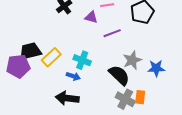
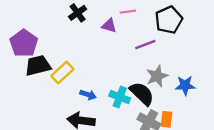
purple line: (112, 33) -> (145, 44), moved
cyan cross: (82, 60) -> (120, 97), moved
purple pentagon: (18, 66) -> (24, 43), moved, turned -30

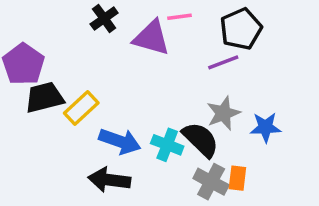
purple triangle: (109, 26) -> (151, 38), size x1.6
purple line: (145, 44) -> (223, 62), moved
blue arrow: (88, 95) -> (120, 141), size x1.6

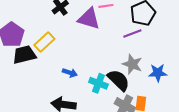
yellow rectangle: (81, 108) -> (44, 42), moved
gray star: (223, 113) -> (132, 64), turned -30
blue arrow: (120, 141) -> (70, 73), moved, size x0.6

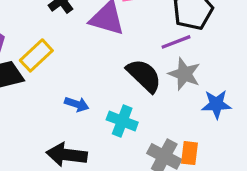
gray star: (132, 64) -> (184, 74), moved
black semicircle: (119, 80) -> (144, 76), moved

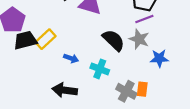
purple line: (176, 42) -> (144, 19), moved
yellow rectangle: (36, 55) -> (46, 39), moved

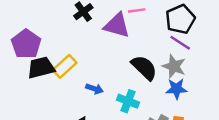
purple line: (144, 19) -> (180, 43), turned 54
blue star: (159, 58) -> (176, 89), moved

